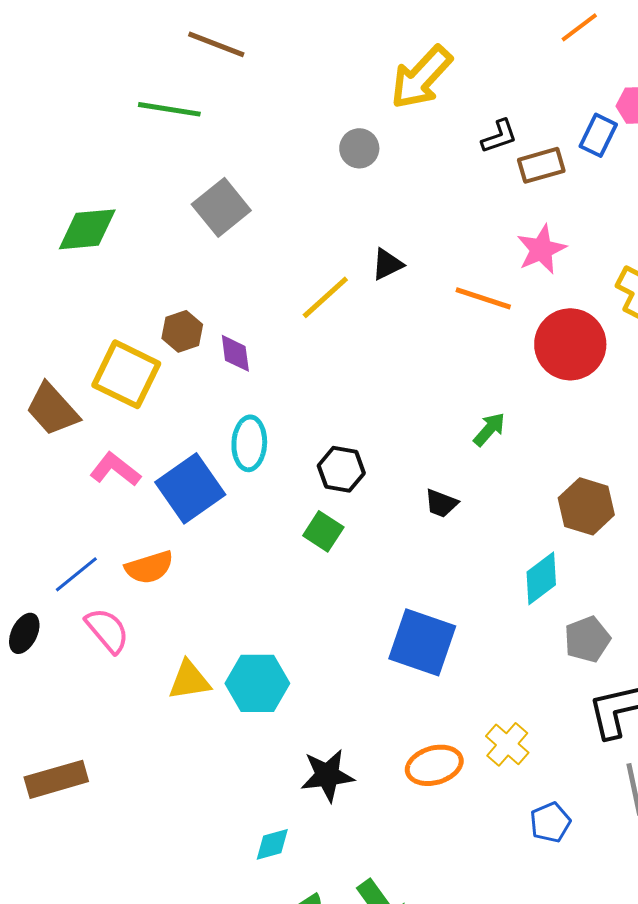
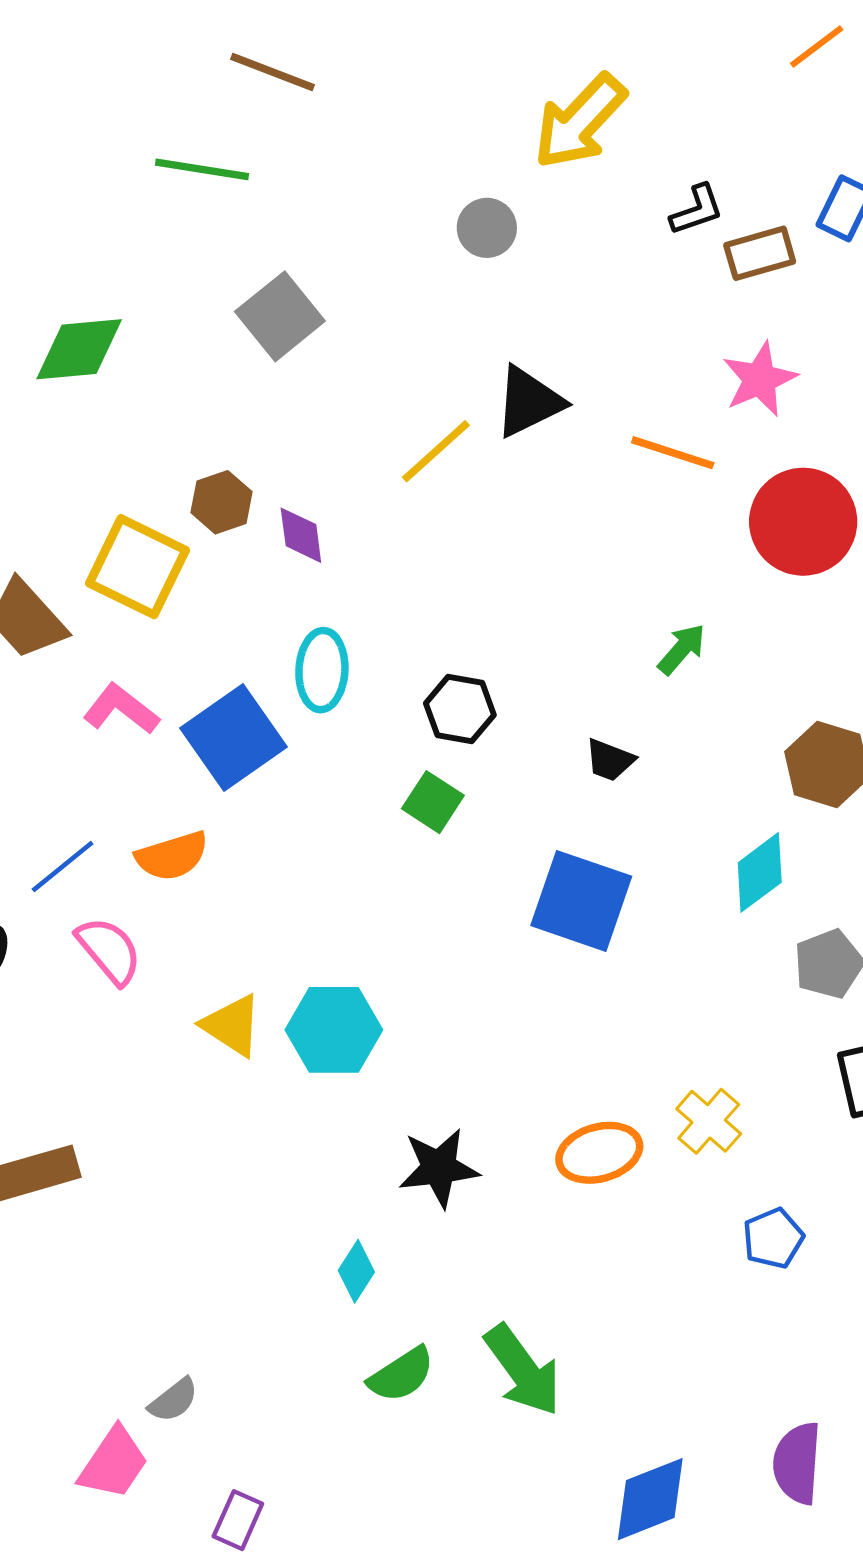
black triangle: (387, 264) -> (529, 402), size x1.5
blue square: (422, 642) -> (581, 901), moved
yellow triangle: (189, 680) -> (232, 1025), turned 42
cyan diamond: (272, 844) -> (356, 1271), turned -42

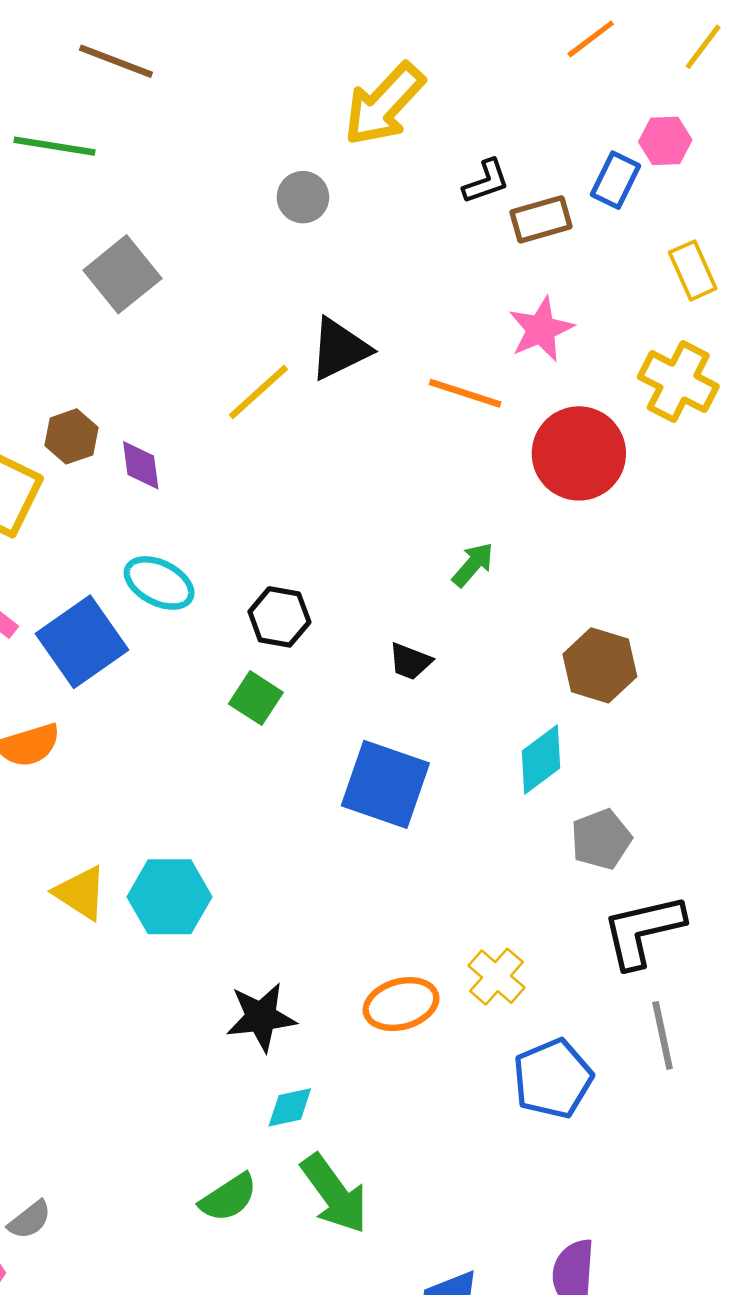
cyan ellipse: (322, 670) -> (159, 583), turned -66
blue pentagon: (773, 1238) -> (553, 1079), size x1.5
cyan diamond: (356, 1271) -> (290, 1107), moved, turned 45

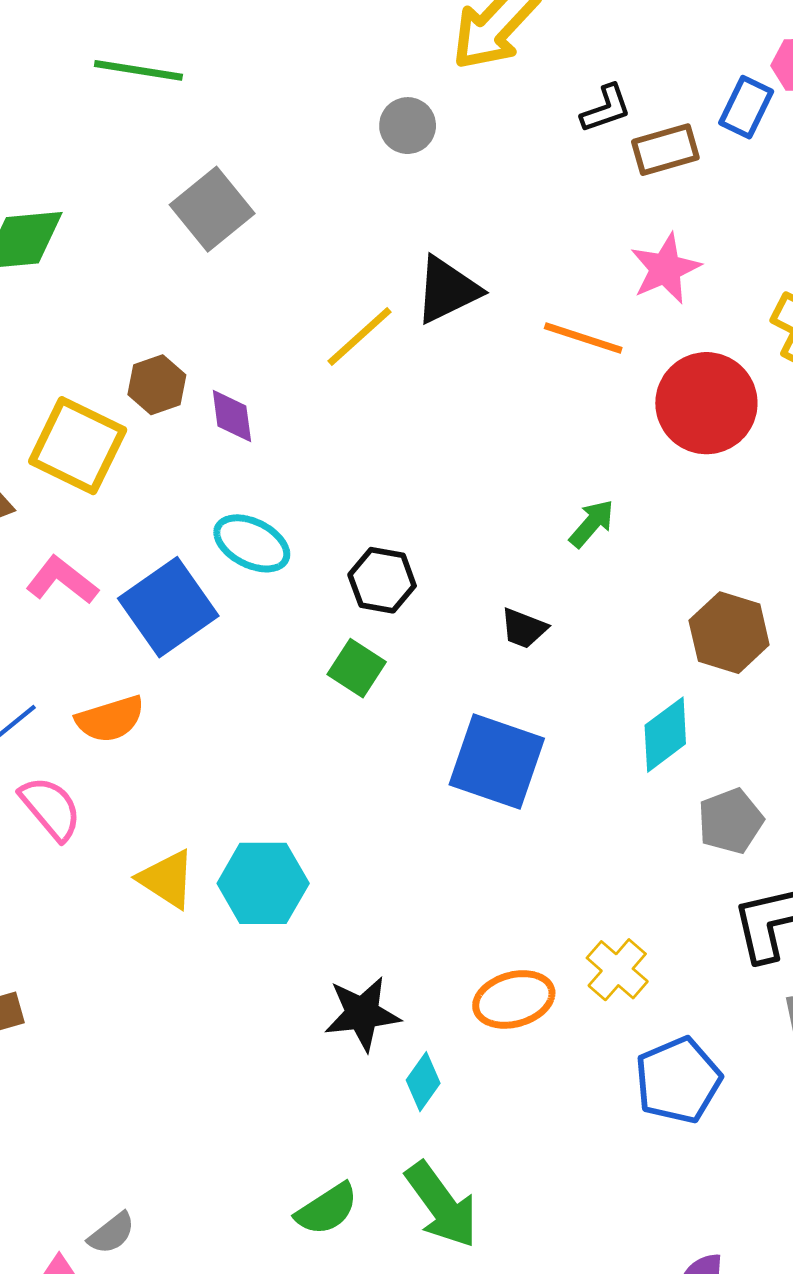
cyan diamond: (290, 1107) -> (423, 1082), moved, turned -42

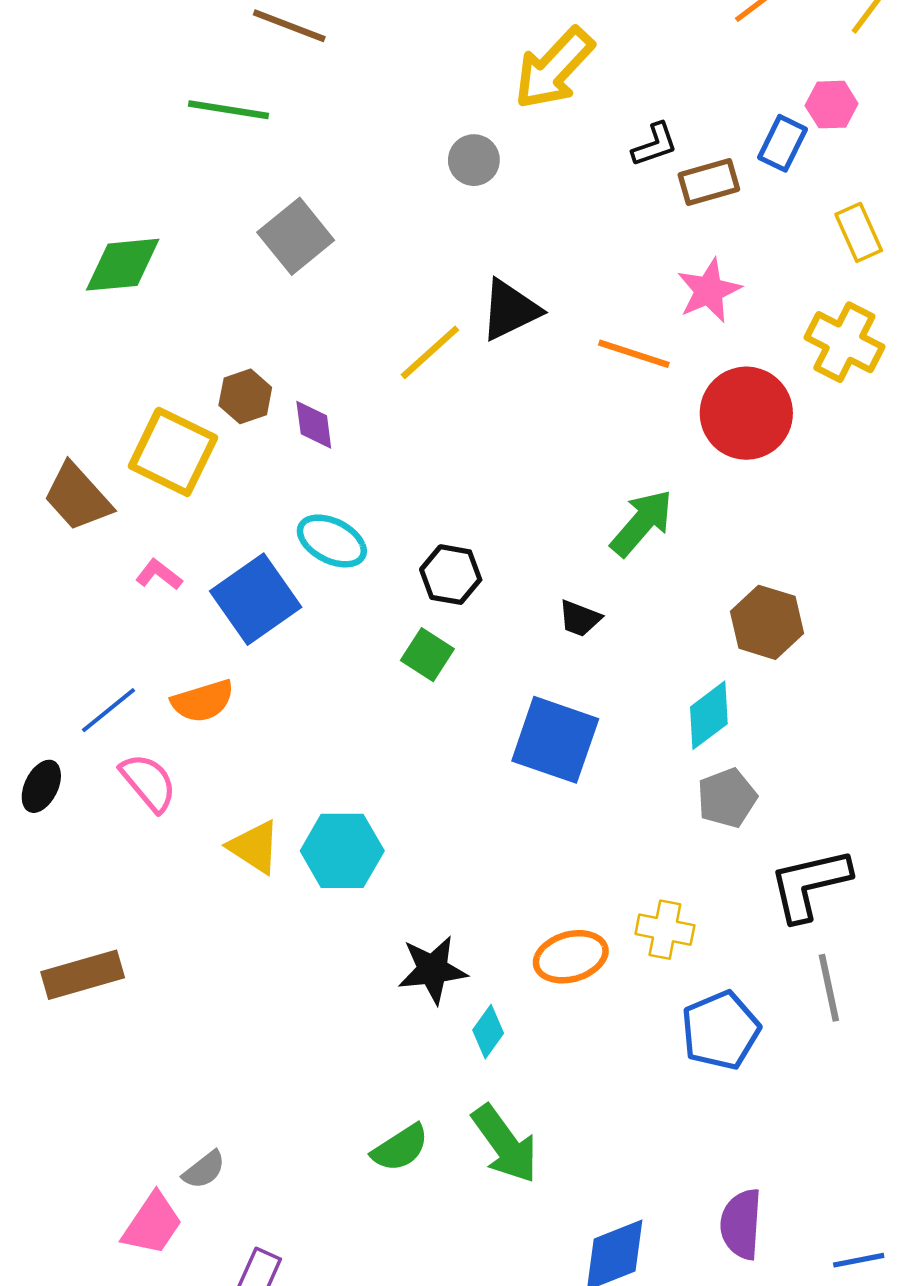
green arrow: (592, 524) -> (642, 523), size x1.5
pink L-shape: (62, 580) -> (159, 575), size x0.7
gray pentagon: (731, 821) -> (727, 798), moved
yellow cross: (617, 970) -> (665, 930), turned -30

